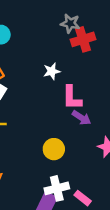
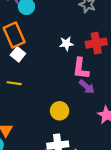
red cross: (83, 39) -> (96, 43), moved

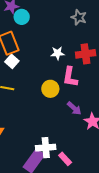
purple arrow: (87, 87) -> (74, 108), moved
yellow circle: (60, 111) -> (50, 89), moved

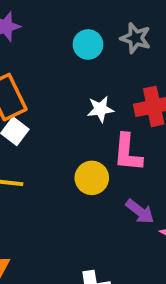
cyan circle: (22, 17) -> (88, 44), moved

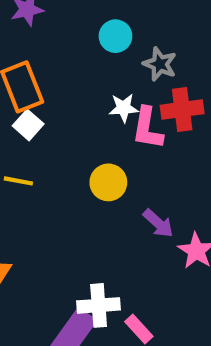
gray star: (136, 38) -> (160, 64), moved
pink L-shape: (128, 153) -> (147, 128), moved

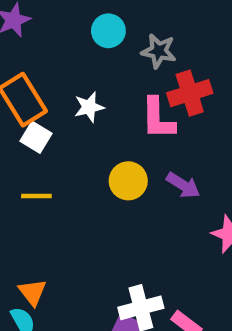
white star: (124, 108) -> (89, 107), moved
purple arrow: (158, 223) -> (183, 185), moved

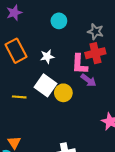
gray star: (159, 51) -> (95, 32), moved
white square: (36, 137) -> (45, 85), moved, size x1.5
purple arrow: (183, 185) -> (89, 80), moved

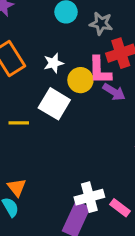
gray star: (95, 32) -> (101, 24), moved
yellow circle: (63, 93) -> (80, 80), moved

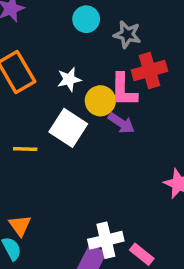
purple arrow: (114, 92) -> (121, 123), moved

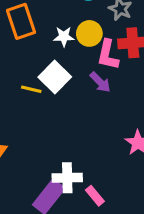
yellow circle: (100, 101) -> (89, 33), moved
yellow line: (25, 149) -> (31, 89), moved

